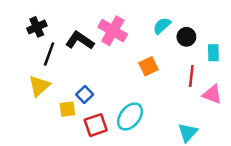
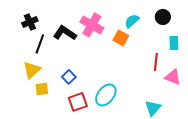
black circle: (186, 37) -> (163, 17), moved
orange square: (148, 66) -> (121, 38), moved, turned -35
yellow square: (67, 109) -> (42, 89), moved

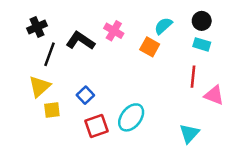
pink cross: (92, 25) -> (114, 31), size x0.7
cyan rectangle: (174, 43) -> (202, 44), moved, turned -72

